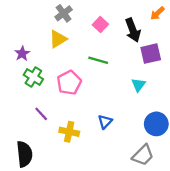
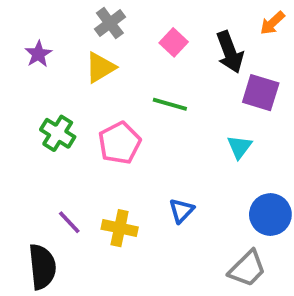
purple star: (22, 54) -> (38, 54), moved
purple square: (151, 54) -> (261, 93), turned 30
purple line: (41, 114) -> (69, 222), moved

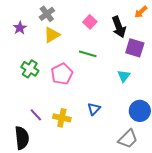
gray cross: (110, 23) -> (47, 14), moved

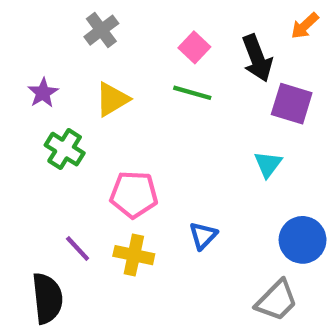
purple star: (20, 28) -> (43, 93), moved
yellow triangle: (52, 35) -> (112, 99), moved
green line: (88, 54) -> (192, 93), moved
pink pentagon: (62, 74) -> (134, 194), moved, turned 30

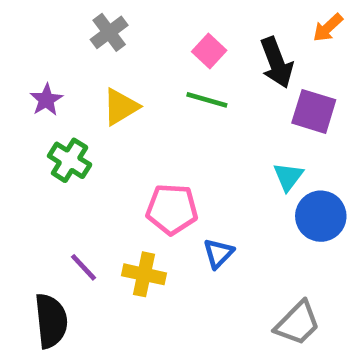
pink pentagon: (134, 194) -> (172, 209), moved
blue circle: (303, 240) -> (321, 216), moved

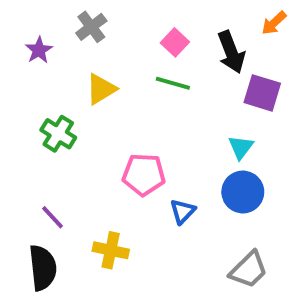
purple star: (46, 100) -> (39, 50), moved
blue circle: (321, 216) -> (243, 192), moved
purple line: (83, 267) -> (52, 217), moved
yellow cross: (144, 274) -> (111, 250), moved

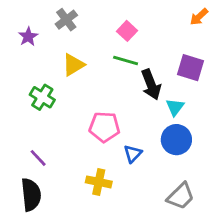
black arrow: (231, 52) -> (151, 85), moved
yellow cross: (111, 250) -> (99, 182), moved

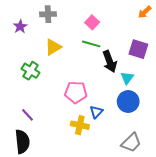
gray cross: (66, 20) -> (48, 14), turned 35
yellow cross: (99, 182) -> (80, 125), moved

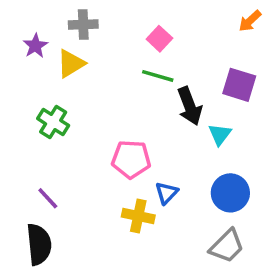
yellow triangle: (53, 47) -> (71, 64), moved
blue circle: (128, 102) -> (230, 193), moved

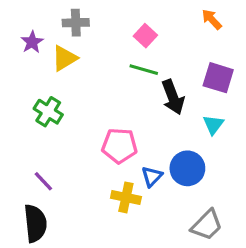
orange arrow: (250, 21) -> (212, 19), moved, turned 90
cyan triangle: (220, 134) -> (213, 125), moved
blue circle: (230, 193) -> (187, 168), moved

